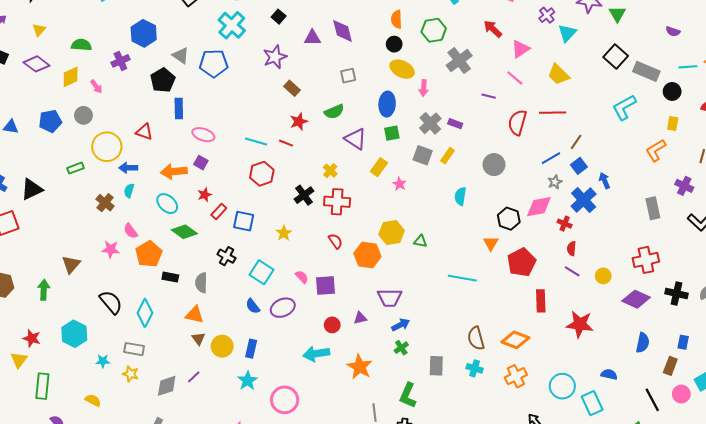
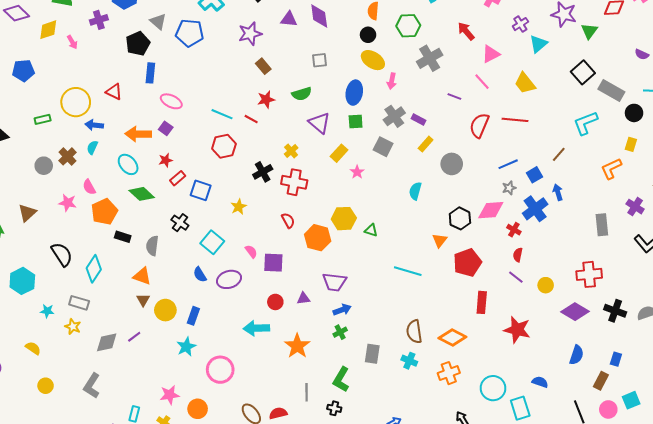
gray circle: (83, 115) -> (44, 166), moved
brown line: (576, 142) -> (559, 154), moved
yellow rectangle: (447, 156) -> (426, 144), moved

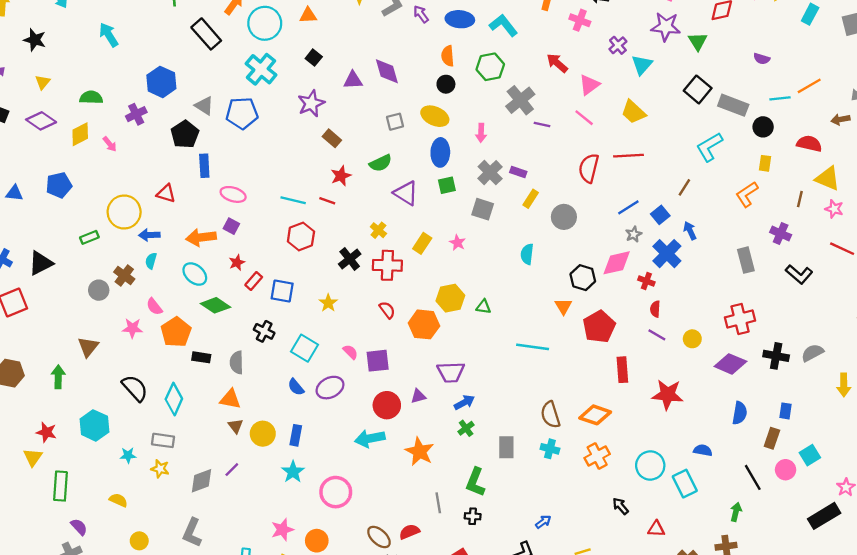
yellow ellipse: (373, 60) -> (435, 116), moved
purple line: (454, 96) -> (542, 124), moved
yellow rectangle: (339, 153) -> (422, 243), moved
red circle: (275, 302) -> (387, 405), size x1.5

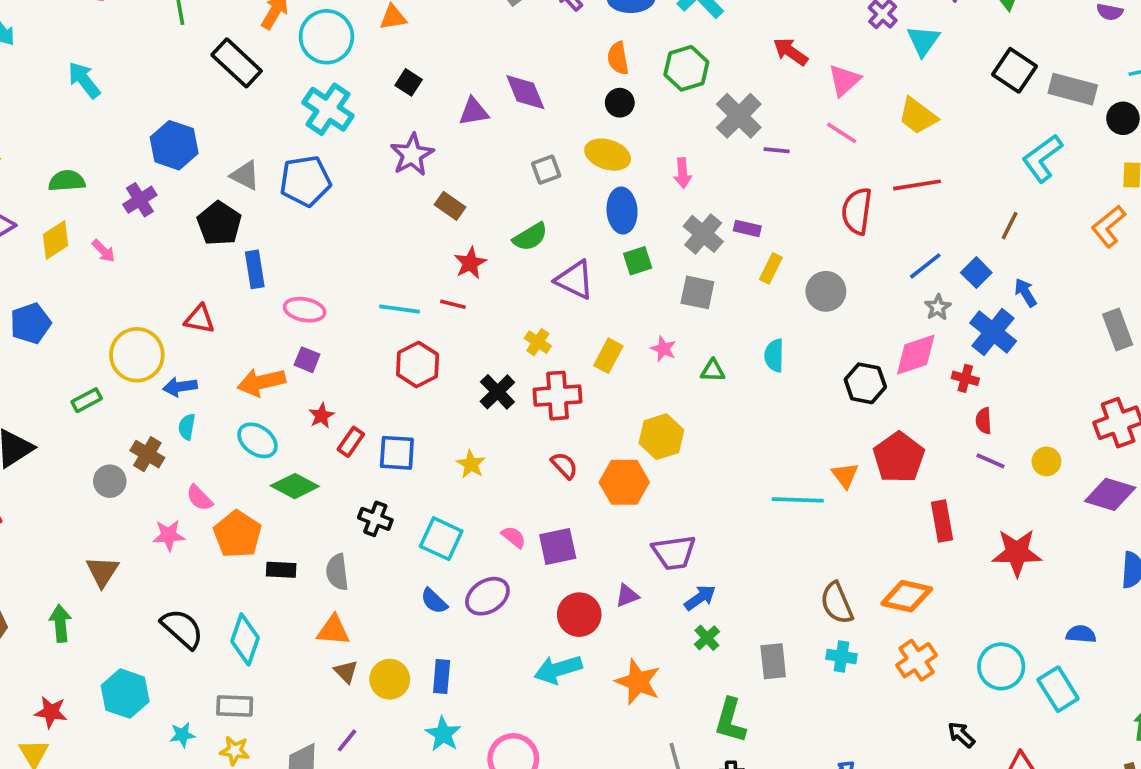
orange triangle: (563, 306) -> (845, 475), moved
green triangle: (483, 307) -> (713, 371), moved

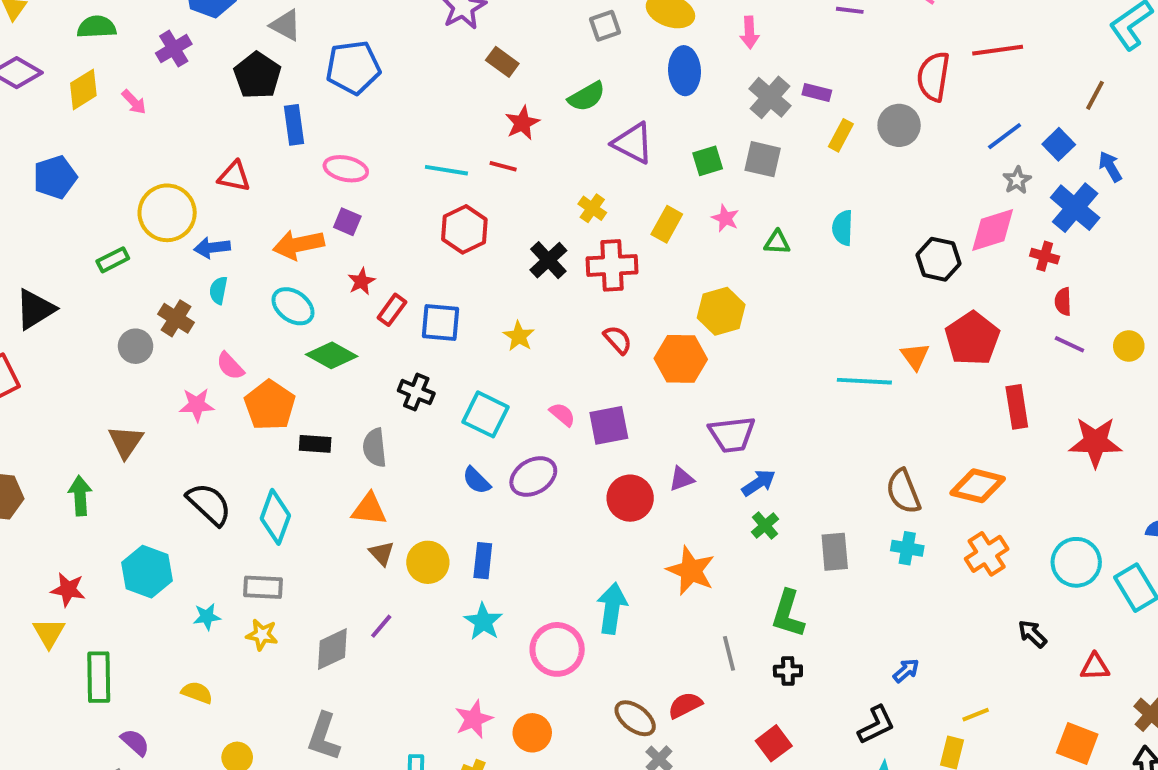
blue pentagon: (305, 181) -> (353, 67), moved
green square: (638, 261) -> (708, 161), moved
gray circle: (826, 291) -> (899, 125), moved
cyan arrow: (558, 669) -> (612, 608), moved, turned 114

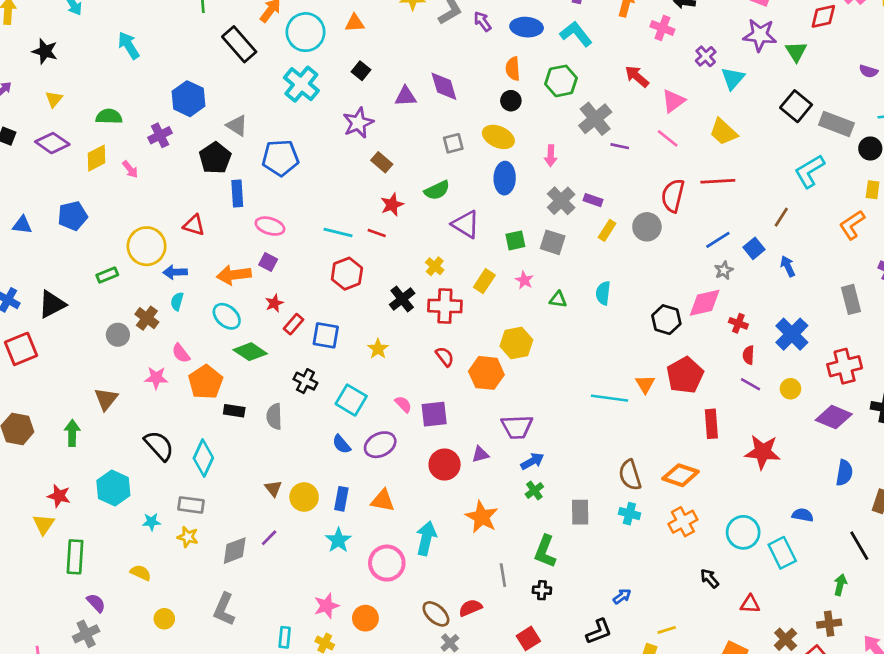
blue cross: (1075, 208) -> (792, 334), moved
orange triangle: (369, 509) -> (383, 501), moved

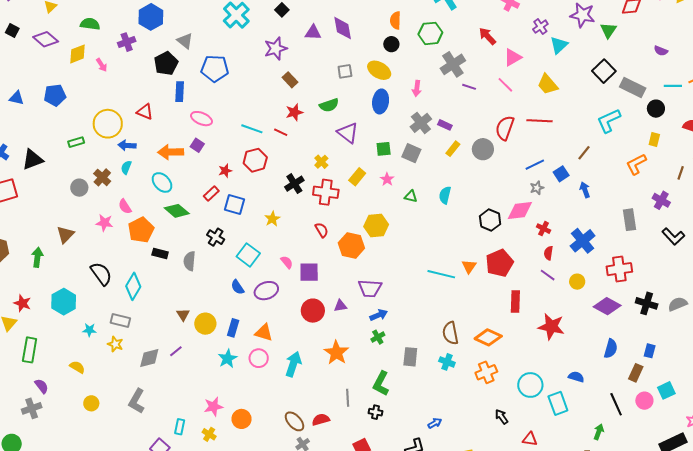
red star: (274, 303) -> (225, 171), moved
pink circle: (387, 563) -> (259, 358), moved, size x0.7

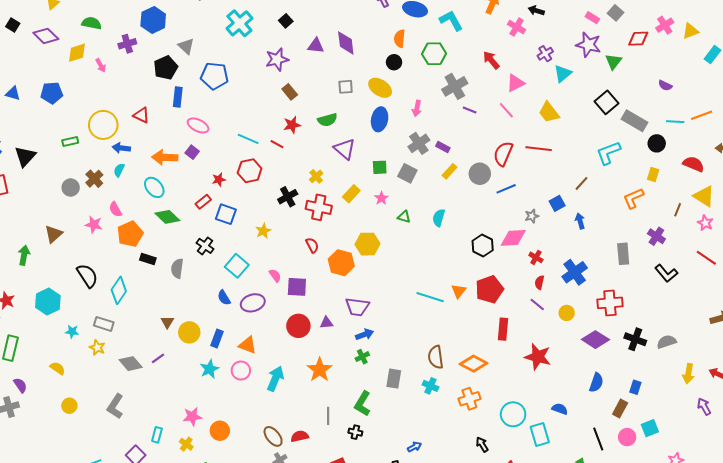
black triangle: (32, 160) -> (25, 156), turned -30
blue line: (535, 165) -> (506, 189), moved
gray diamond: (149, 358) -> (131, 364), turned 60

